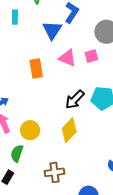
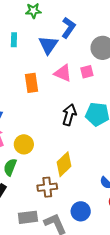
cyan rectangle: (15, 17) -> (14, 40), moved
black arrow: (75, 100) -> (69, 115), turned 150
yellow diamond: (69, 130) -> (64, 164), moved

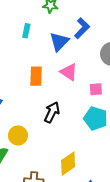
pink square: (87, 72) -> (96, 89), moved
black arrow: (69, 115) -> (52, 112), moved
yellow diamond: (64, 164) -> (68, 164), moved

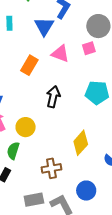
orange rectangle: (36, 76) -> (29, 65), turned 42
pink square: (96, 89) -> (89, 48), moved

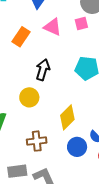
yellow circle: (26, 127) -> (29, 97), moved
blue circle: (86, 191) -> (77, 147), moved

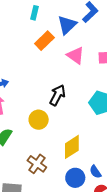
orange rectangle: (21, 37) -> (44, 41), moved
brown cross: (37, 141) -> (37, 164), turned 30

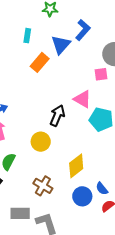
pink triangle: (76, 55) -> (82, 99), moved

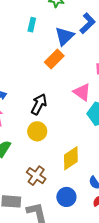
orange rectangle: (40, 62) -> (54, 59), moved
black arrow: (57, 116) -> (39, 104), moved
blue circle: (82, 196) -> (66, 197), moved

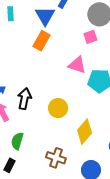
black arrow: (39, 104) -> (24, 99), moved
yellow circle: (37, 131) -> (58, 108), moved

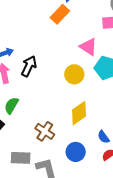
yellow circle: (58, 108) -> (74, 74), moved

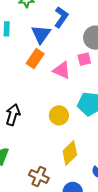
pink triangle: (88, 47) -> (62, 70), moved

